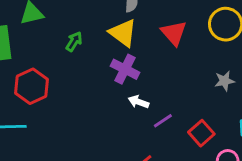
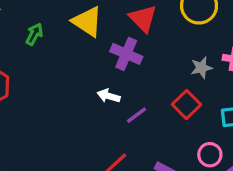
purple cross: (125, 69) -> (126, 54), moved
red square: (201, 133) -> (186, 105), moved

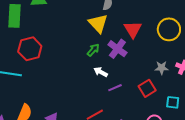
green arrow: (34, 34) -> (93, 50), moved

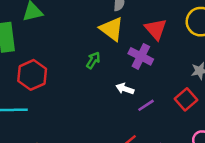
green arrow: (93, 50) -> (93, 60), moved

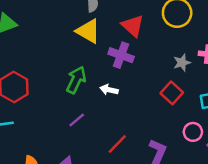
green arrow: (93, 60) -> (76, 80), moved, size x1.5
purple line: (146, 105) -> (77, 120), moved

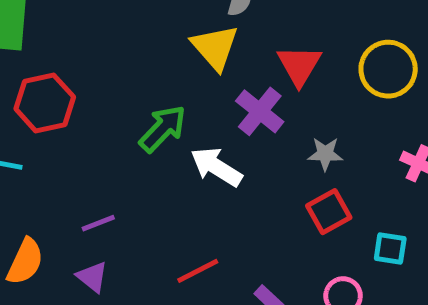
gray star: (182, 63) -> (325, 154), moved
white arrow: (109, 90) -> (216, 167), size x1.5
purple line: (77, 120) -> (98, 223), moved

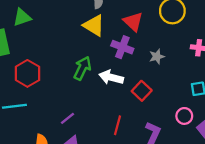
red square: (329, 212) -> (142, 91), moved
red line: (198, 271) -> (117, 125), turned -30

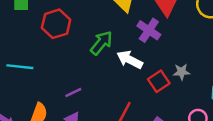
gray star: (157, 57) -> (182, 72), moved
red hexagon: (27, 73) -> (56, 24), moved

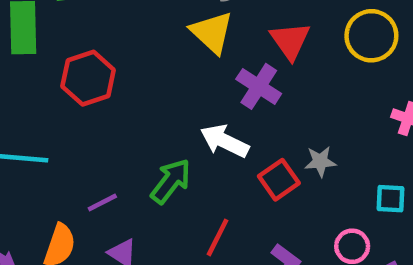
green arrow: (101, 43) -> (171, 181), moved
purple line: (73, 92) -> (102, 203), moved

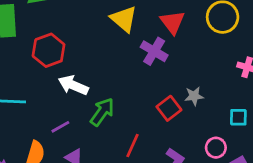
white arrow: (225, 141) -> (73, 85), moved

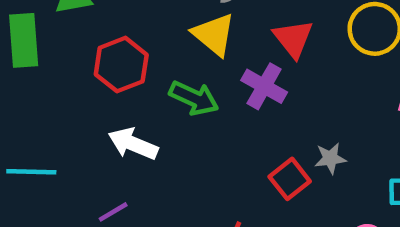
red hexagon: (49, 50) -> (121, 65), moved
green arrow: (102, 112) -> (194, 98), moved, turned 80

